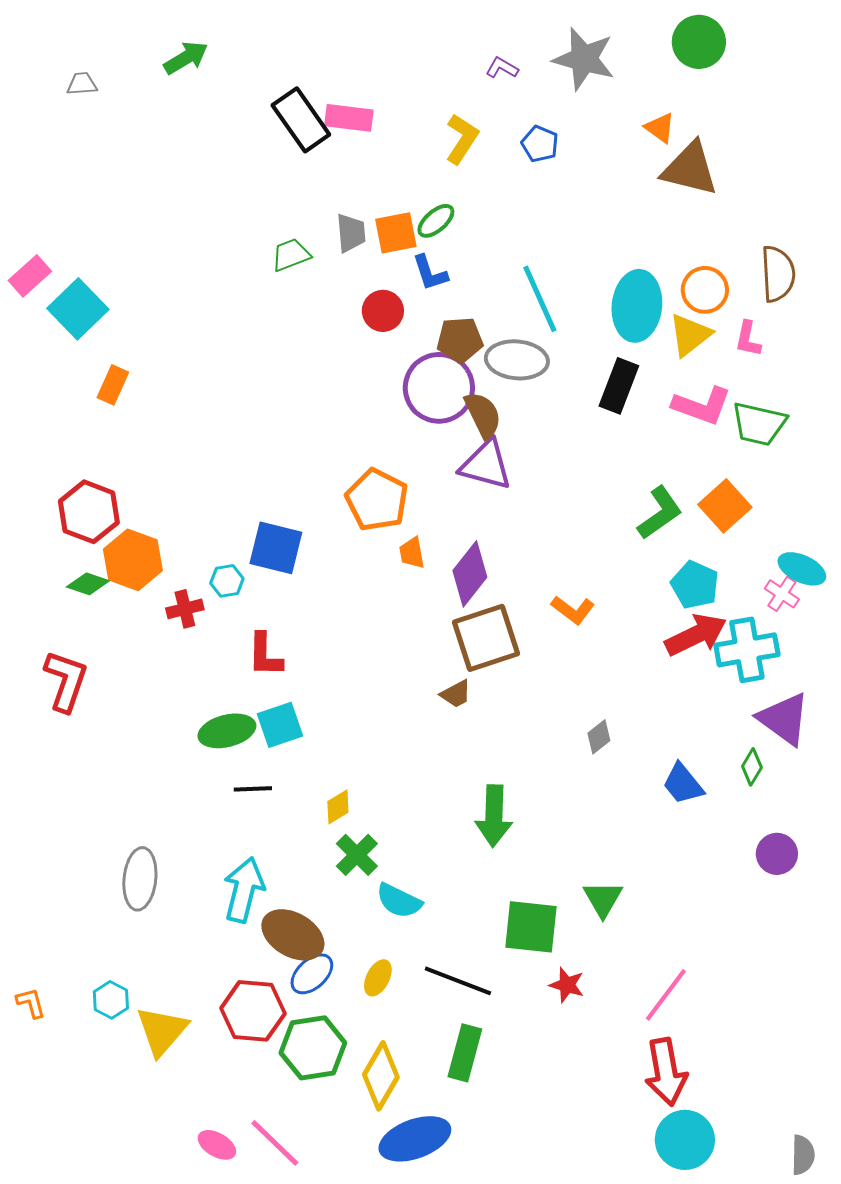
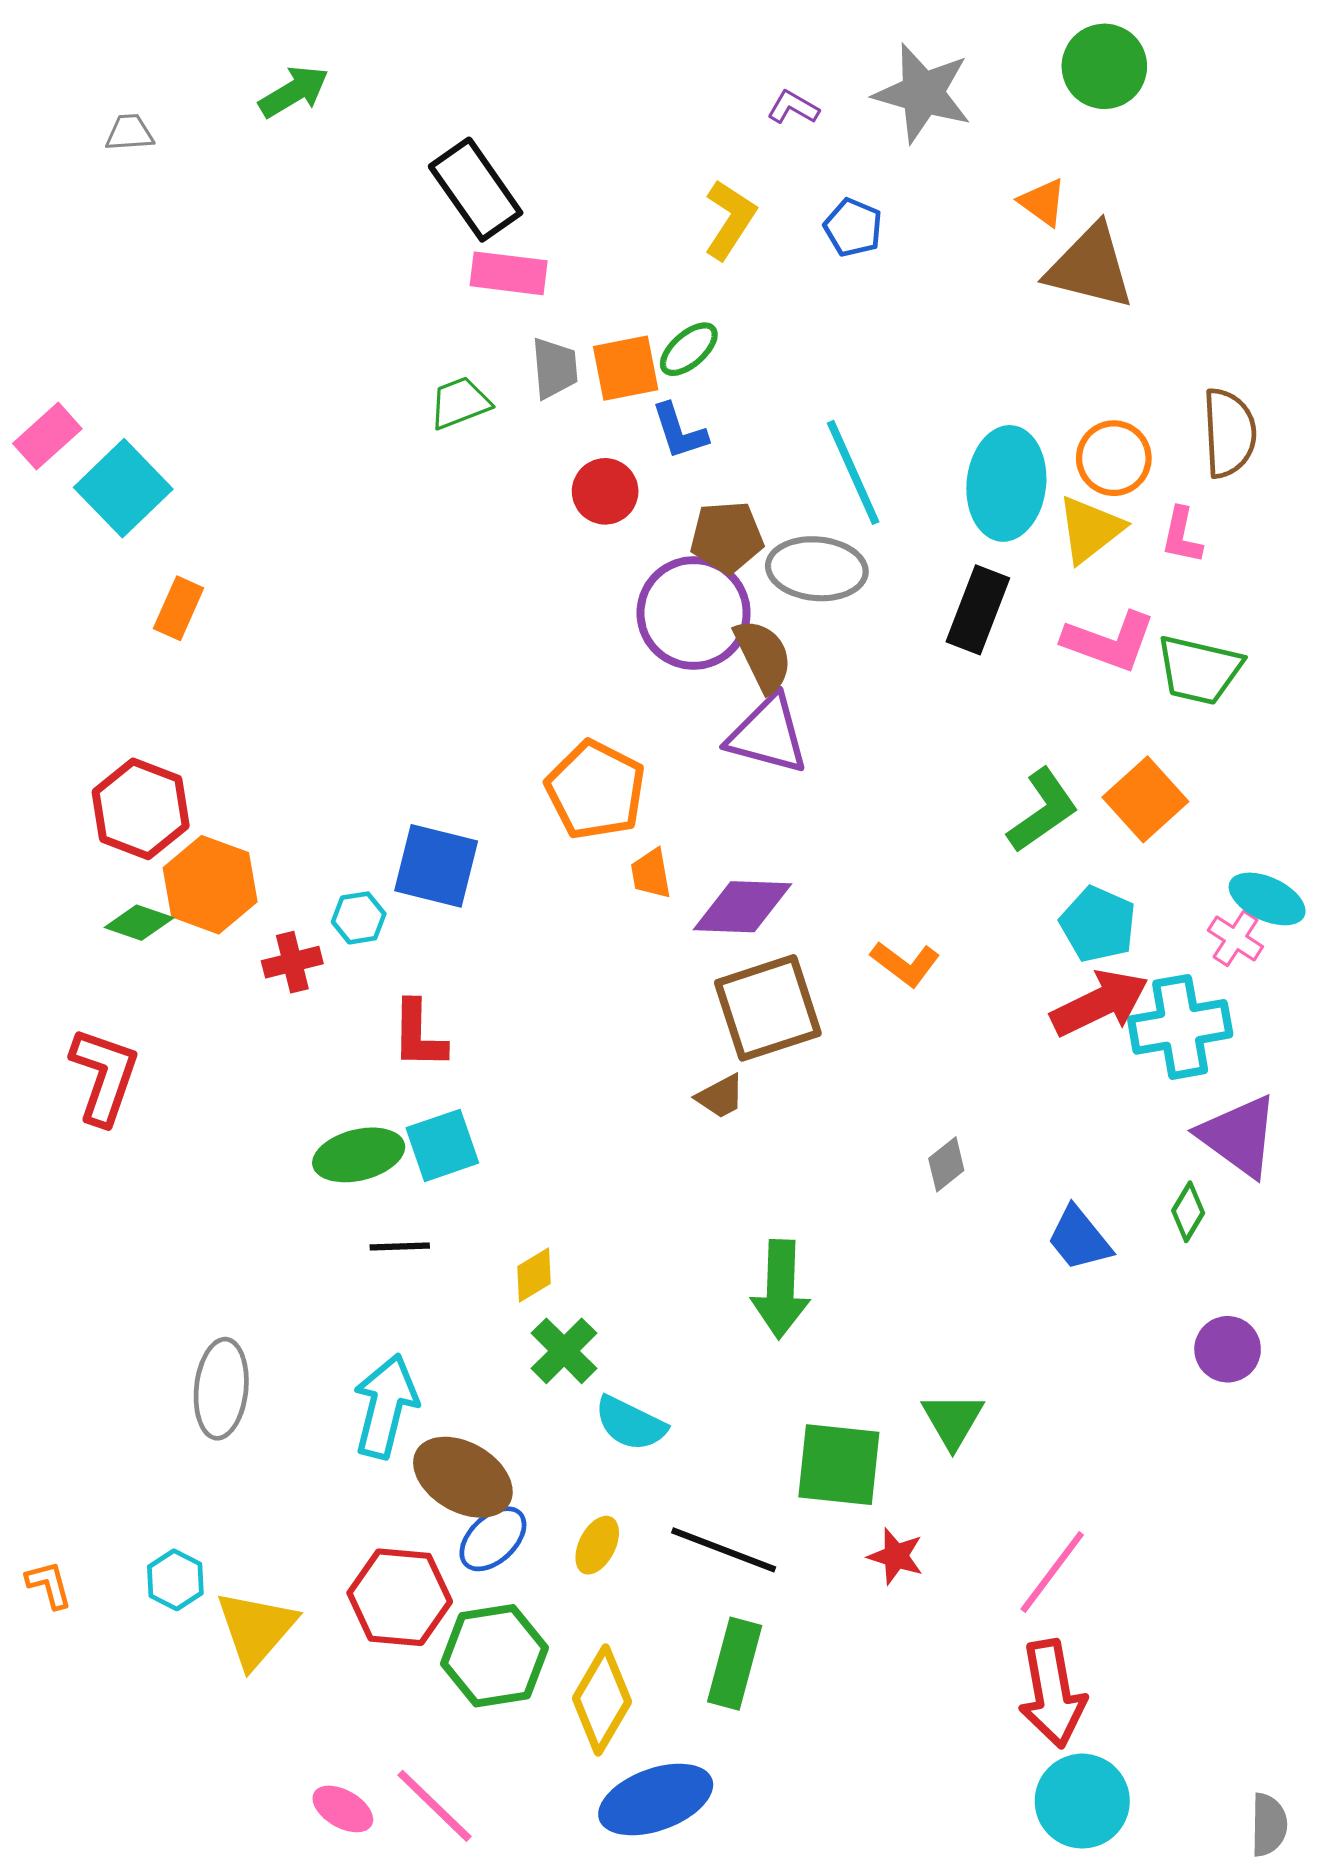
pink rectangle: (349, 118) -> (509, 273), moved
purple diamond: (470, 574) -> (743, 907), turned 54

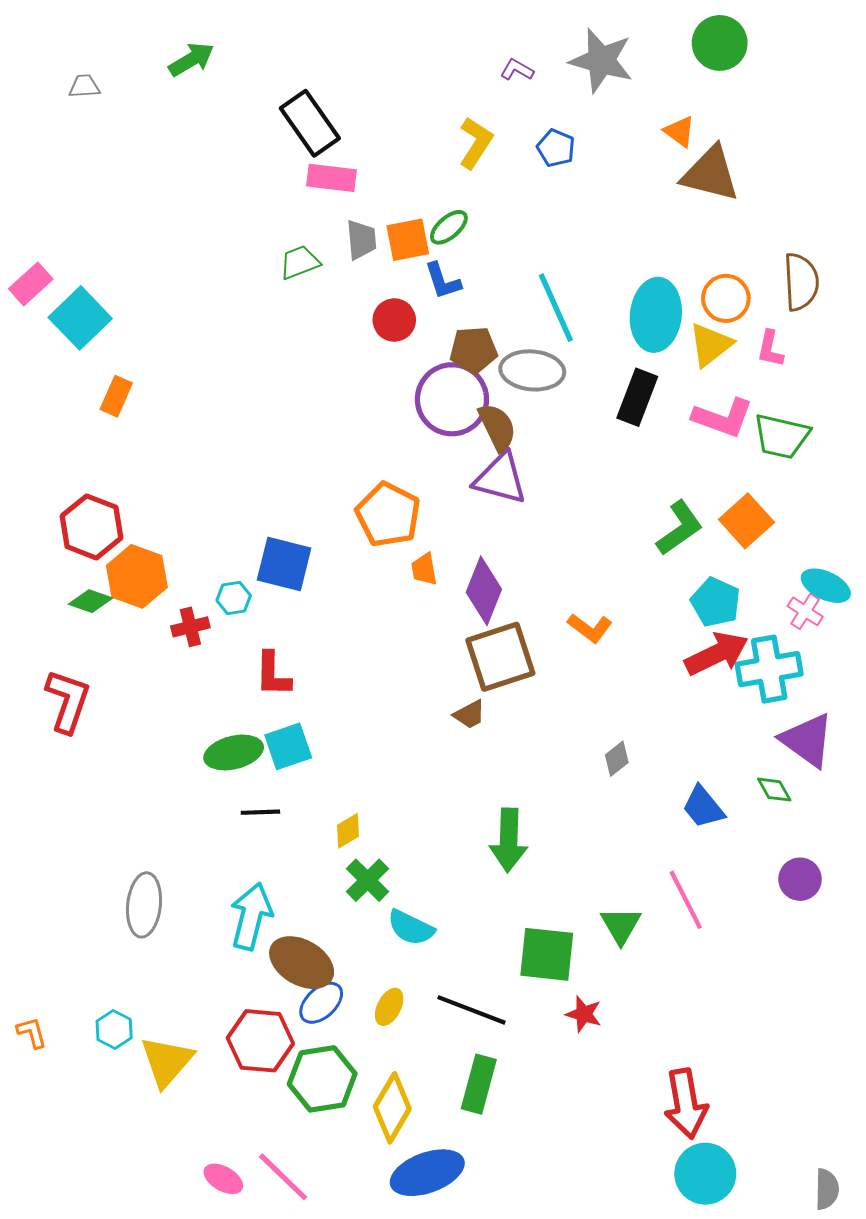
purple diamond: (743, 907) -> (484, 591), turned -70
green diamond: (1188, 1212) -> (774, 790), turned -60
pink line: (1052, 1572) -> (686, 900), moved, turned -64

